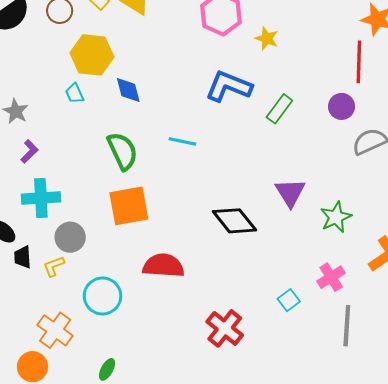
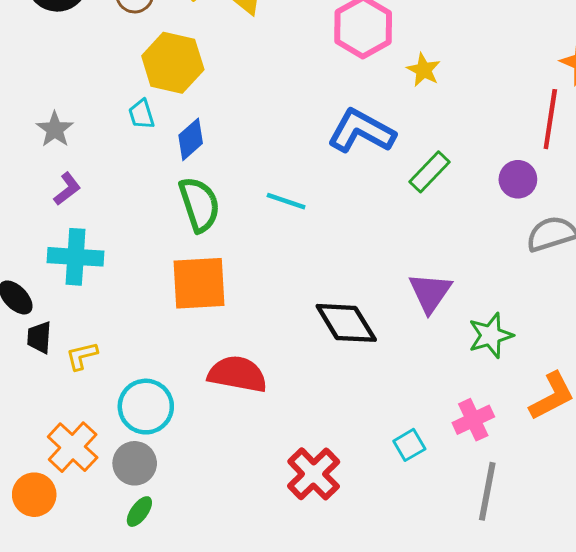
blue diamond: (128, 90) -> (191, 139), moved, turned 56
gray circle: (70, 237) -> (135, 463), moved

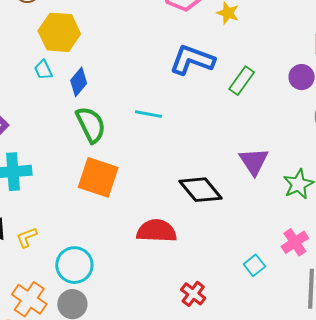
orange square: (199, 283) -> (98, 177), turned 30
red semicircle: (237, 374) -> (157, 231), moved
red cross: (314, 474) -> (193, 294), size x0.7

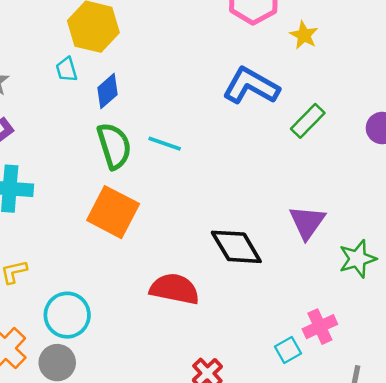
cyan line: (148, 114) -> (165, 144), moved
pink cross: (295, 242) -> (320, 327), moved

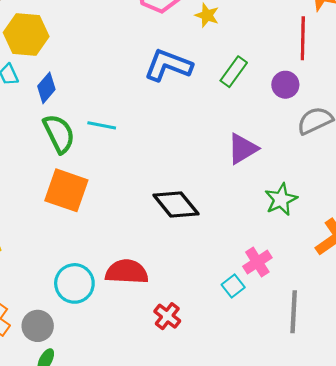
green rectangle: (308, 121) -> (234, 72), moved
purple triangle: (307, 222) -> (243, 149), moved, turned 32
red semicircle: (175, 289) -> (127, 272), moved
cyan circle: (67, 315) -> (74, 283), moved

